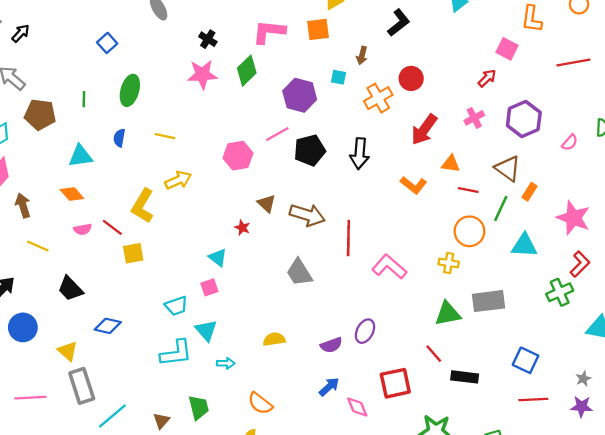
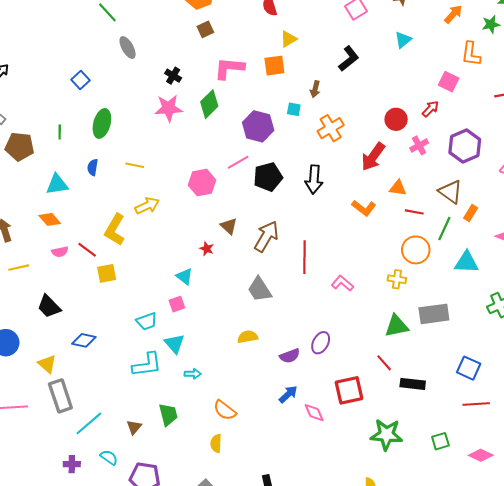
red circle: (411, 78) -> (396, 119), moved
brown arrow: (307, 215) -> (266, 236), turned -76
yellow line: (38, 246) -> (19, 268), turned -36
pink L-shape: (389, 267) -> (342, 283), size x0.7
yellow semicircle: (274, 339) -> (248, 337), moved

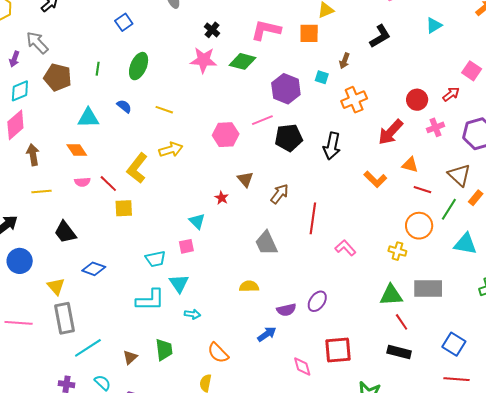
green diamond: (209, 104) -> (242, 61), turned 52
blue semicircle: (93, 167) -> (124, 106), turned 112
brown arrow: (266, 236) -> (280, 194), size x0.7
red line: (384, 363) -> (402, 322), moved
blue arrow: (288, 394) -> (267, 334), moved

